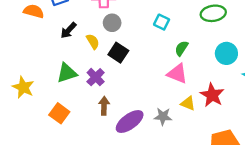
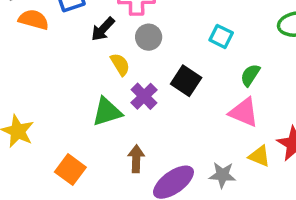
black arrow: (68, 30) -> (103, 29), moved
black square: (118, 53) -> (186, 81), moved
green triangle: (67, 73) -> (107, 112), moved
purple cross: (96, 77) -> (144, 96), moved

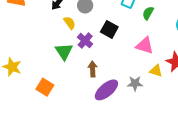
green semicircle: (250, 75) -> (148, 13), moved
green triangle: (107, 112) -> (64, 51), turned -42
brown arrow: (136, 159) -> (93, 69), moved

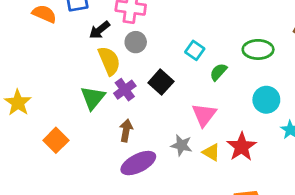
yellow semicircle: (70, 23) -> (109, 61), size x1.5
pink triangle: (145, 45) -> (204, 115), turned 36
gray star: (135, 83) -> (181, 145), moved

